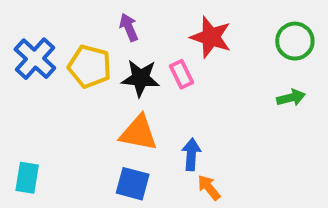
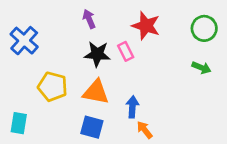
yellow pentagon: (90, 66) -> (53, 87), moved
green arrow: (291, 98) -> (201, 68), turned 36

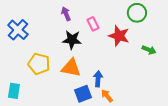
red star: (146, 26) -> (119, 36), moved
green circle: (204, 28) -> (137, 13), moved
pink rectangle: (126, 51) -> (93, 24), moved
blue square: (92, 127) -> (83, 94), moved, turned -36

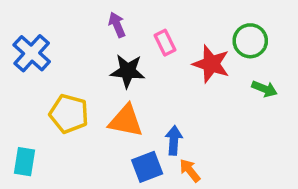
green circle: (137, 13) -> (250, 41), moved

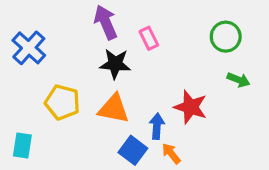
purple arrow: (117, 25) -> (106, 22), size x1.5
red star: (211, 64) -> (190, 107), moved
blue square: (147, 167) -> (133, 150), turned -32

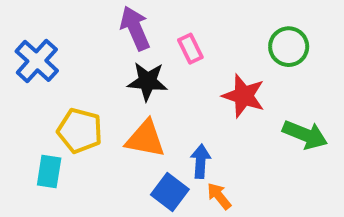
green arrow: (238, 80) -> (305, 135), moved, size x1.5
red star: (190, 107) -> (244, 96), moved
cyan rectangle: (22, 145) -> (49, 172), moved

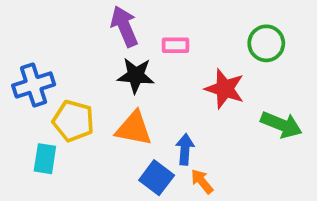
pink rectangle: (190, 49) -> (175, 45), turned -64
blue cross: (37, 61) -> (34, 85), moved, turned 30

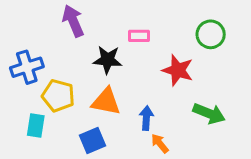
purple arrow: (124, 26) -> (73, 21), moved
green arrow: (281, 125) -> (209, 114), moved
blue square: (157, 178) -> (93, 140), moved, turned 30

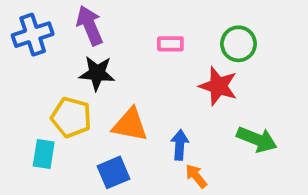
green circle: (211, 34) -> (238, 44), moved
black star: (108, 60) -> (97, 73), moved
blue cross: (27, 67) -> (33, 35), moved

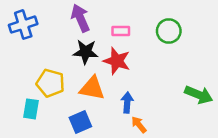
purple arrow: (90, 25) -> (80, 18), moved
black star: (97, 73) -> (86, 52), moved
red star: (218, 86) -> (117, 61), moved
green arrow: (257, 139) -> (199, 95), moved

